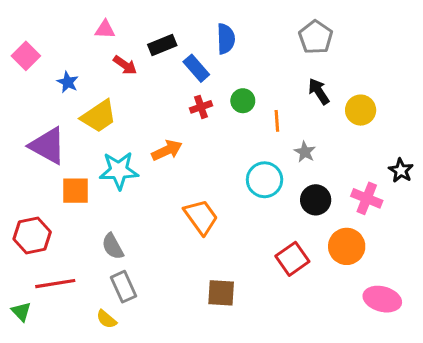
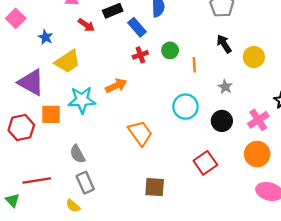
gray star: (305, 152) -> (225, 87), moved
pink cross: (367, 198) -> (258, 120), turned 35
red hexagon: (32, 236) -> (21, 128), moved
orange circle: (347, 246) -> (257, 154), moved

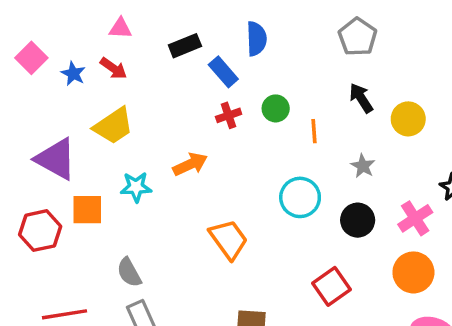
red arrow: (86, 25) -> (113, 68), moved
blue star: (45, 37) -> (73, 74), moved
cyan star: (82, 100) -> (136, 187), size x0.7

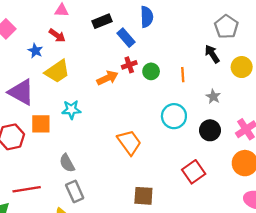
gray pentagon: (358, 37) -> (226, 27), moved
blue star: (73, 74) -> (35, 51), moved
green circle: (276, 108) -> (151, 71), moved
orange arrow: (190, 164) -> (107, 78), moved

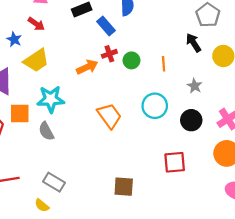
cyan star: (71, 110) -> (51, 99), size x1.4
orange trapezoid: (129, 142) -> (109, 116), moved
gray semicircle: (67, 163) -> (46, 131), moved
red square: (194, 172) -> (175, 162), turned 30
gray rectangle: (75, 191) -> (54, 182), turned -35

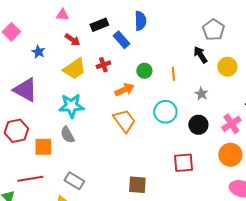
red arrow: (36, 24) -> (72, 40), moved
red cross: (109, 54) -> (103, 65), moved
yellow trapezoid: (36, 60) -> (74, 69), moved
orange arrow: (87, 67) -> (124, 90), moved
orange square: (20, 114) -> (43, 147), moved

